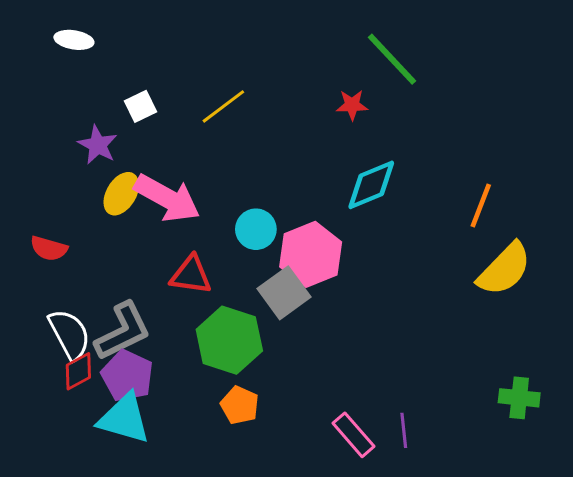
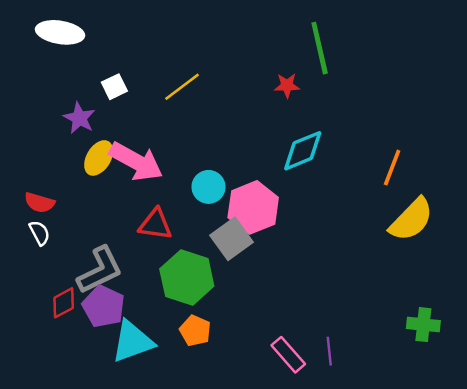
white ellipse: (74, 40) -> (60, 32), size x1.5
green line: (392, 59) -> (320, 48), turned 30
white semicircle: (70, 334) -> (39, 233), moved, size x0.6
cyan triangle: (124, 419) -> (132, 341), moved, turned -36

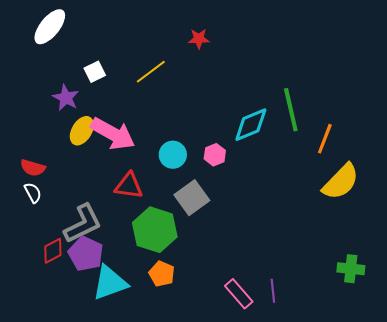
white ellipse: (60, 32) -> (50, 27), turned -60
green line: (320, 48) -> (291, 110), moved
red star: (287, 86) -> (199, 39), moved
pink hexagon: (253, 207) -> (215, 155), moved, size x0.5

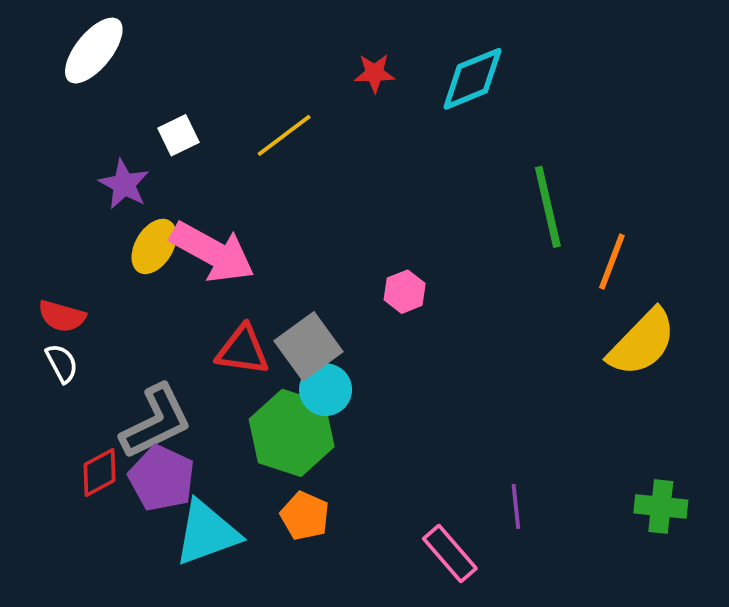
cyan diamond: (251, 125) -> (472, 79), moved
cyan circle: (173, 155) -> (326, 390), moved
gray square: (192, 198) -> (309, 346), moved
purple line: (273, 291) -> (516, 506), moved

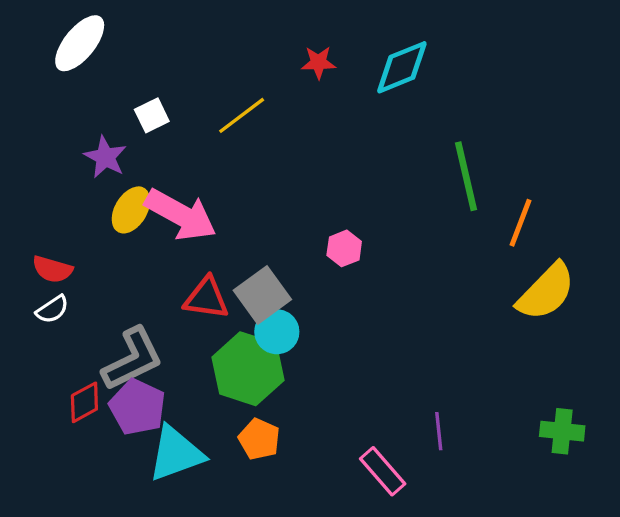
white semicircle: (62, 363) -> (52, 309), turned 84

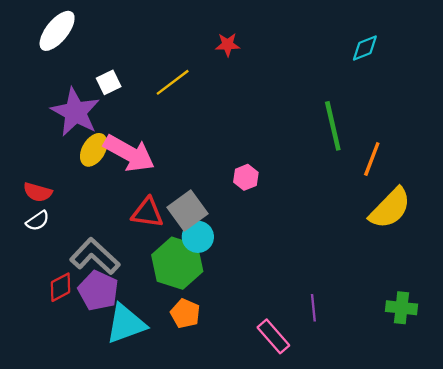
cyan diamond: (402, 67) -> (365, 48), moved, size x0.7
purple star: (105, 157) -> (75, 112), size x1.6
gray L-shape: (133, 359) -> (95, 256), turned -111

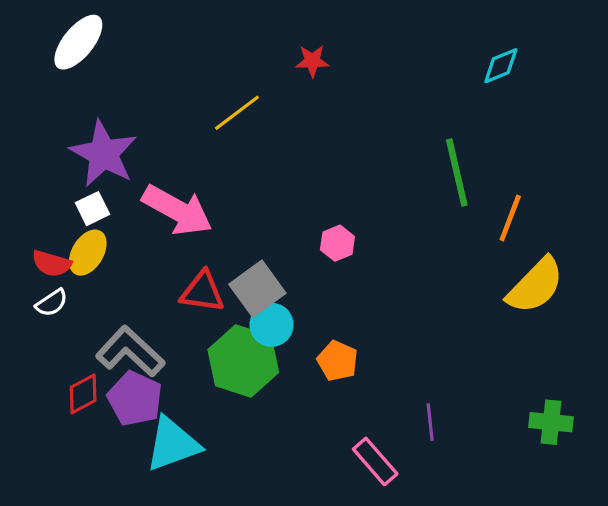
white square: (109, 82) -> (92, 209), moved
yellow ellipse: (94, 150) -> (88, 253), moved
orange pentagon: (185, 313) -> (337, 361), moved

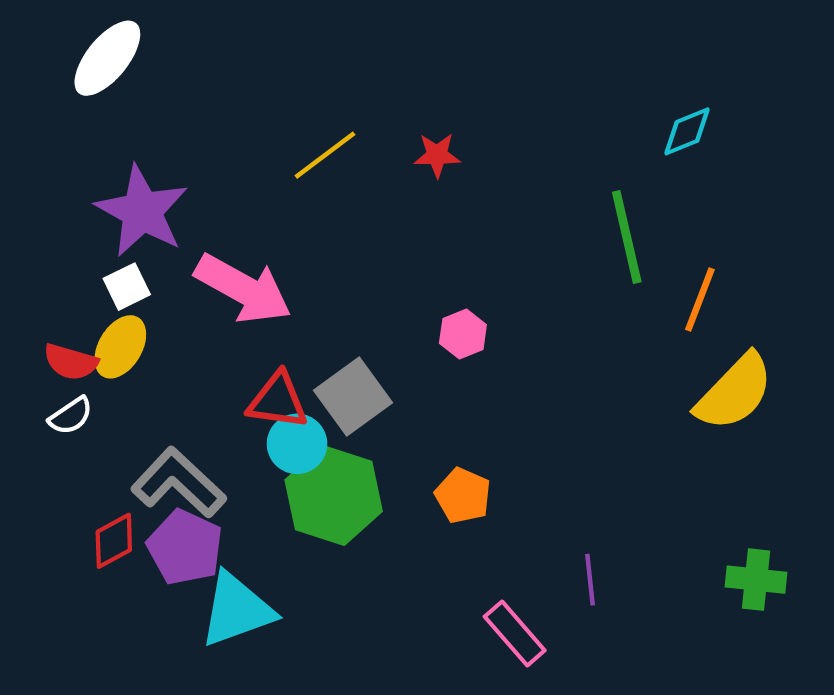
red star: (312, 61) -> (437, 155), moved
cyan diamond: (501, 66) -> (687, 131), moved
cyan circle: (272, 325) -> (297, 444), moved

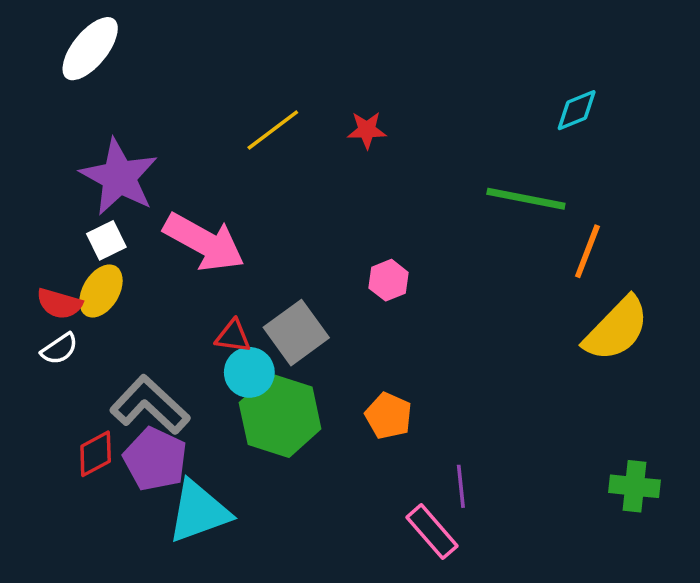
green line: (627, 237) -> (526, 199), turned -66
red triangle: (278, 401) -> (233, 336), size x0.7
purple line: (590, 580) -> (461, 486), moved

